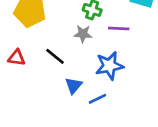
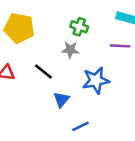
purple line: (119, 29) -> (120, 46), moved
blue line: (97, 99) -> (80, 126), moved

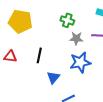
gray star: (70, 50) -> (76, 38), moved
black line: (43, 71) -> (39, 55), turned 63

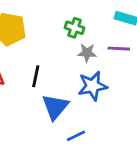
blue triangle: (53, 77) -> (55, 107), size x1.5

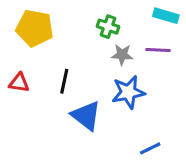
blue triangle: (55, 107) -> (86, 116), turned -32
blue line: (76, 136) -> (150, 148), moved

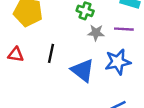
blue star: (128, 92) -> (118, 62), moved
blue triangle: (86, 116) -> (83, 70), moved

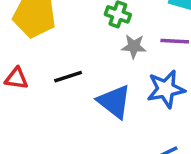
black line: (51, 53) -> (68, 77), turned 60

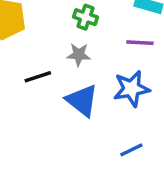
gray star: (134, 46) -> (79, 55), moved

